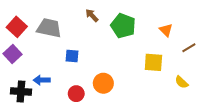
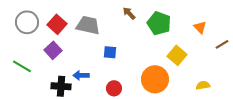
yellow square: (153, 62) -> (177, 55), moved, turned 36
yellow semicircle: (182, 82) -> (203, 85), moved, turned 128
orange circle: (103, 83) -> (155, 79), moved, size x1.4

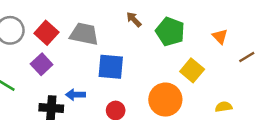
blue square: (110, 52) -> (111, 67), size x1.6

